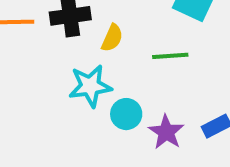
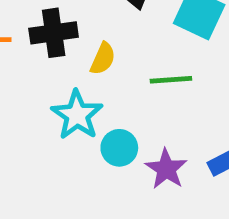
cyan star: (90, 86) -> (77, 115), turned -30

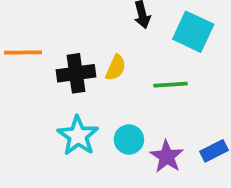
black cross: (54, 33) -> (76, 73), moved
cyan star: (77, 115) -> (78, 136), moved

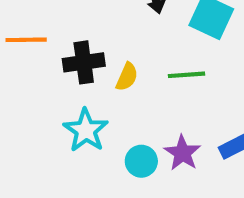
yellow semicircle: (116, 68) -> (127, 77), moved
cyan circle: (129, 139) -> (141, 161), moved

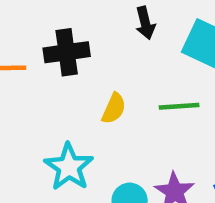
black cross: (84, 62) -> (67, 52), moved

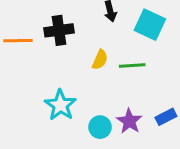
yellow semicircle: (114, 108) -> (100, 60), moved

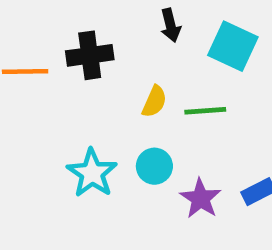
cyan circle: (100, 127) -> (154, 166), moved

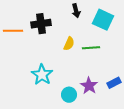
cyan circle: (154, 166) -> (69, 95), moved

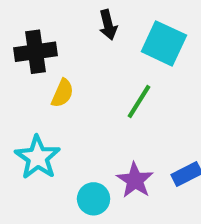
yellow semicircle: (69, 44) -> (62, 93), moved
green line: (91, 48) -> (139, 101), turned -54

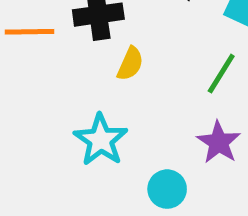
purple star: (135, 180) -> (219, 142), moved

